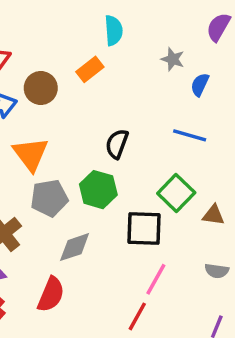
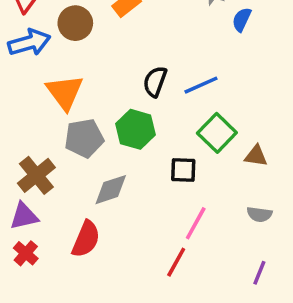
blue line: (190, 135) -> (201, 85), moved, turned -40
black square: (144, 228) -> (183, 170), size x0.7

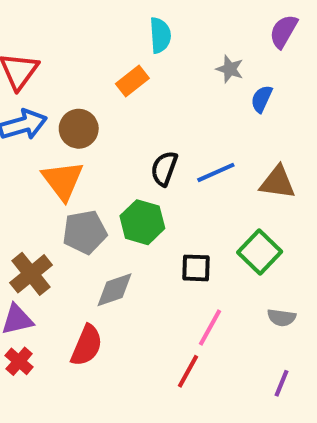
brown circle: (75, 23) -> (79, 129), moved
green square: (217, 133) -> (260, 252), moved
brown triangle: (256, 156) -> (278, 182), moved, size x1.4

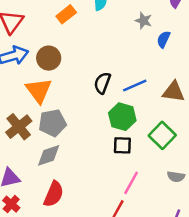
orange rectangle: (132, 81) -> (66, 14), moved
green hexagon: (142, 222) -> (122, 117), moved
brown cross: (31, 274) -> (19, 127), moved
gray diamond: (114, 290) -> (49, 155), moved

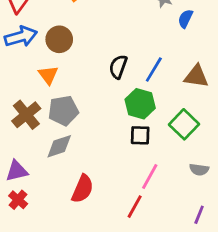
blue line: (135, 85) -> (154, 69), turned -35
orange triangle: (39, 90) -> (48, 75), size x0.7
red semicircle: (54, 194) -> (83, 189), moved

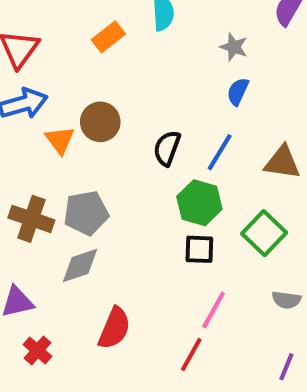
blue semicircle: (185, 19) -> (238, 92), moved
brown circle: (59, 39) -> (100, 122), moved
orange triangle: (48, 75) -> (60, 140), moved
brown cross: (26, 115) -> (31, 219), turned -32
red cross: (18, 200) -> (38, 350), moved

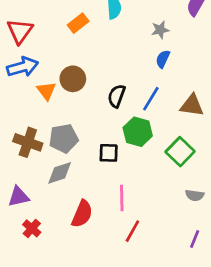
gray star: (234, 47) -> (160, 30), turned -30
black square: (199, 249) -> (109, 153), moved
pink line: (214, 310) -> (122, 198), moved, turned -30

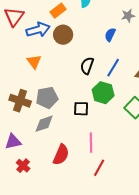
gray star: (160, 30) -> (128, 16), moved
blue semicircle: (163, 59) -> (110, 35), moved
blue arrow: (23, 67) -> (38, 30), moved
brown circle: (73, 79) -> (63, 35), moved

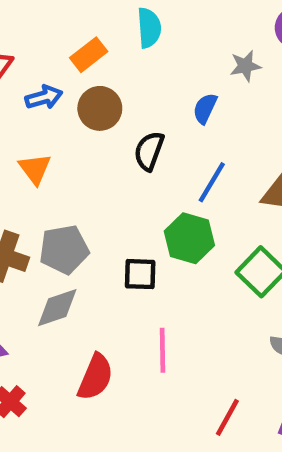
blue arrow: (38, 30) -> (44, 97), size x0.7
black semicircle: (87, 66) -> (149, 151), moved
red line: (99, 168) -> (227, 417), moved

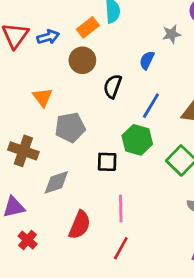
orange rectangle: (89, 55) -> (88, 27), moved
blue arrow: (44, 97) -> (48, 37), moved
gray pentagon: (64, 249) -> (70, 128), moved
red line: (227, 417) -> (121, 248), moved

